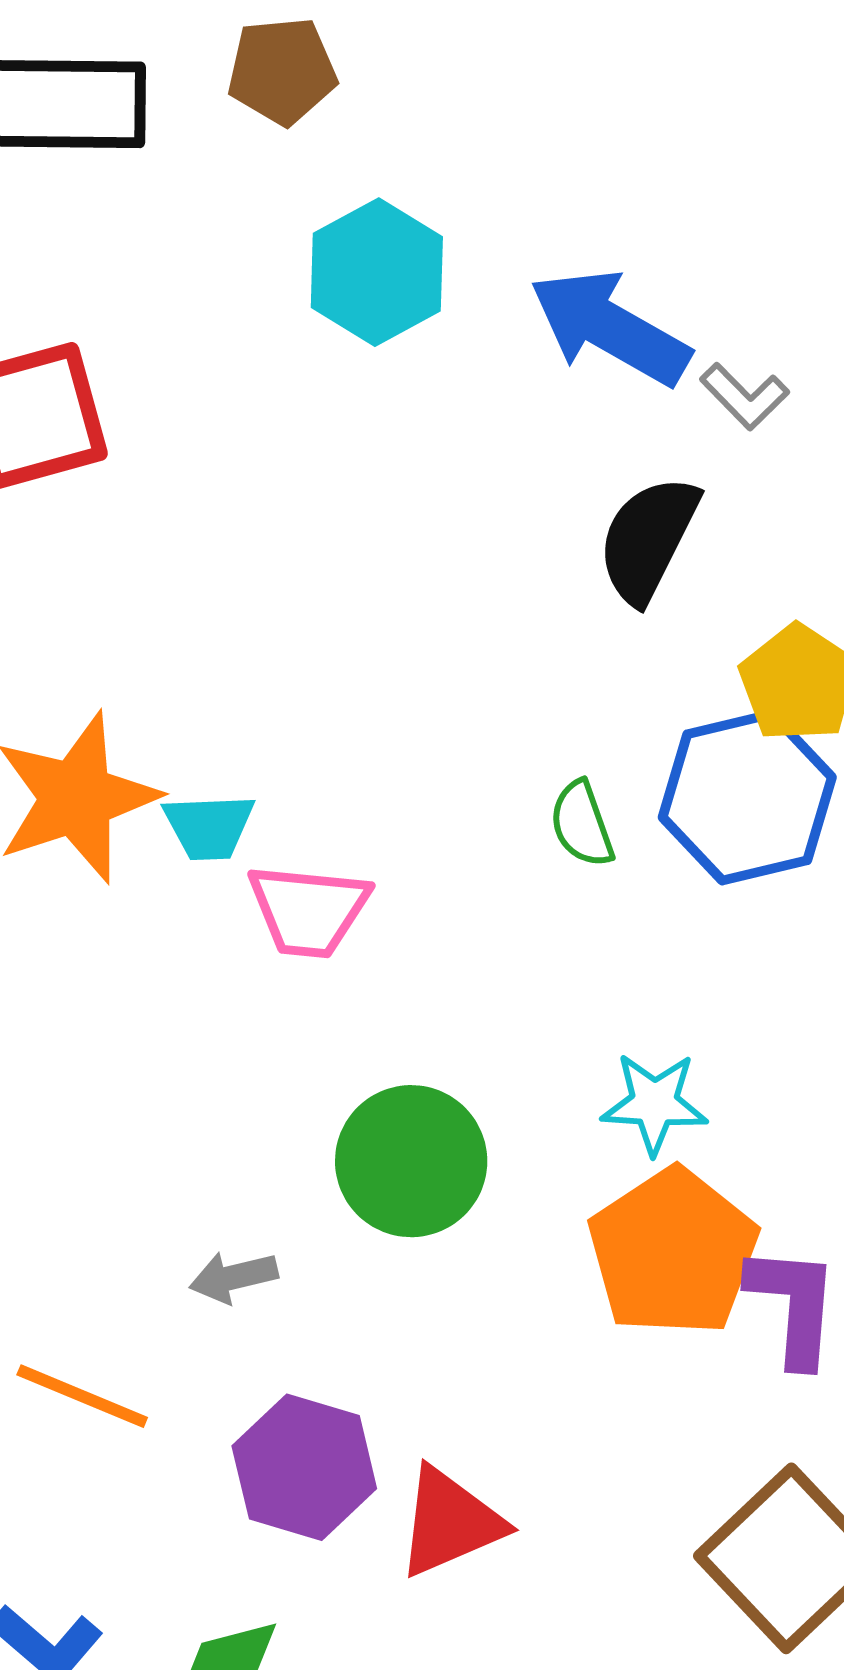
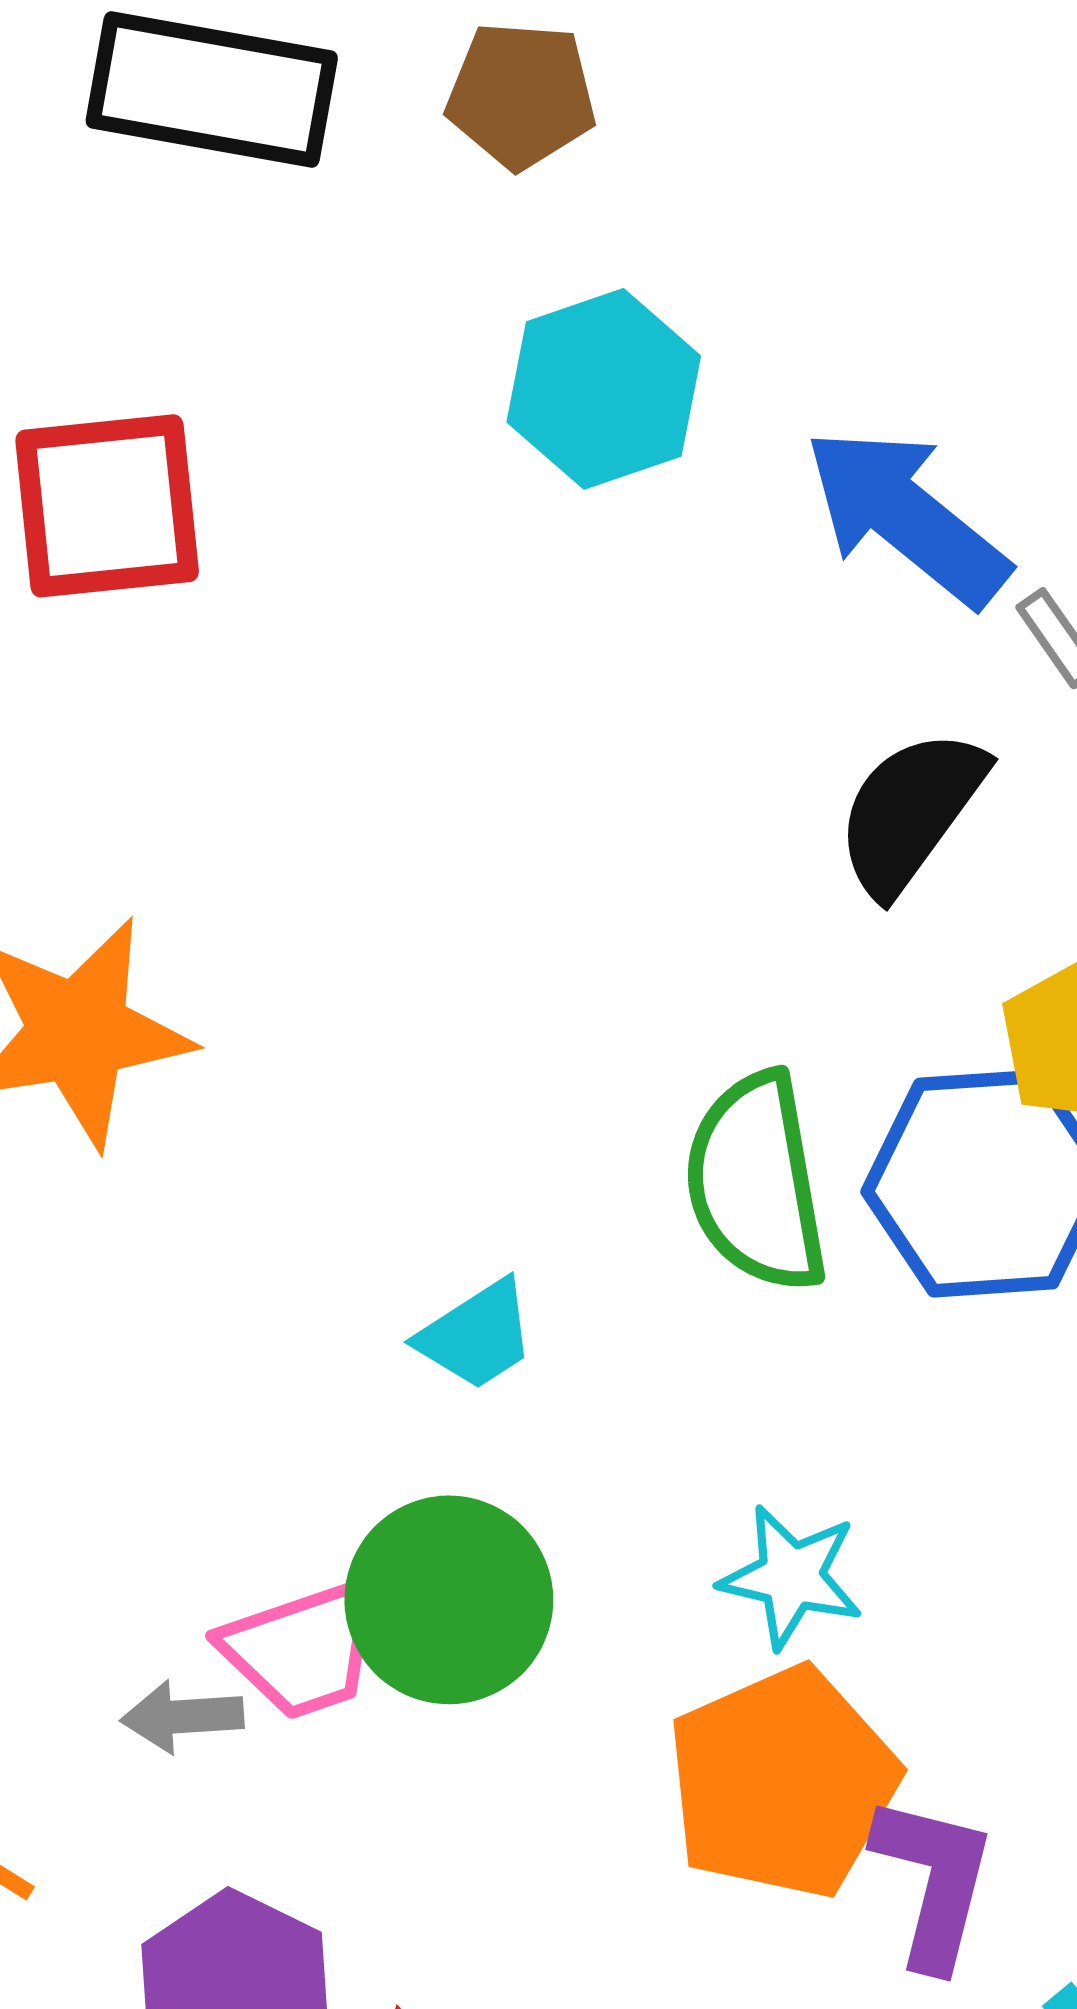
green semicircle: (582, 824) -> (756, 1182), size x1.8
cyan trapezoid: (209, 827) -> (477, 1335), moved, turned -40
pink trapezoid: (309, 910) -> (303, 1649), moved, turned -34

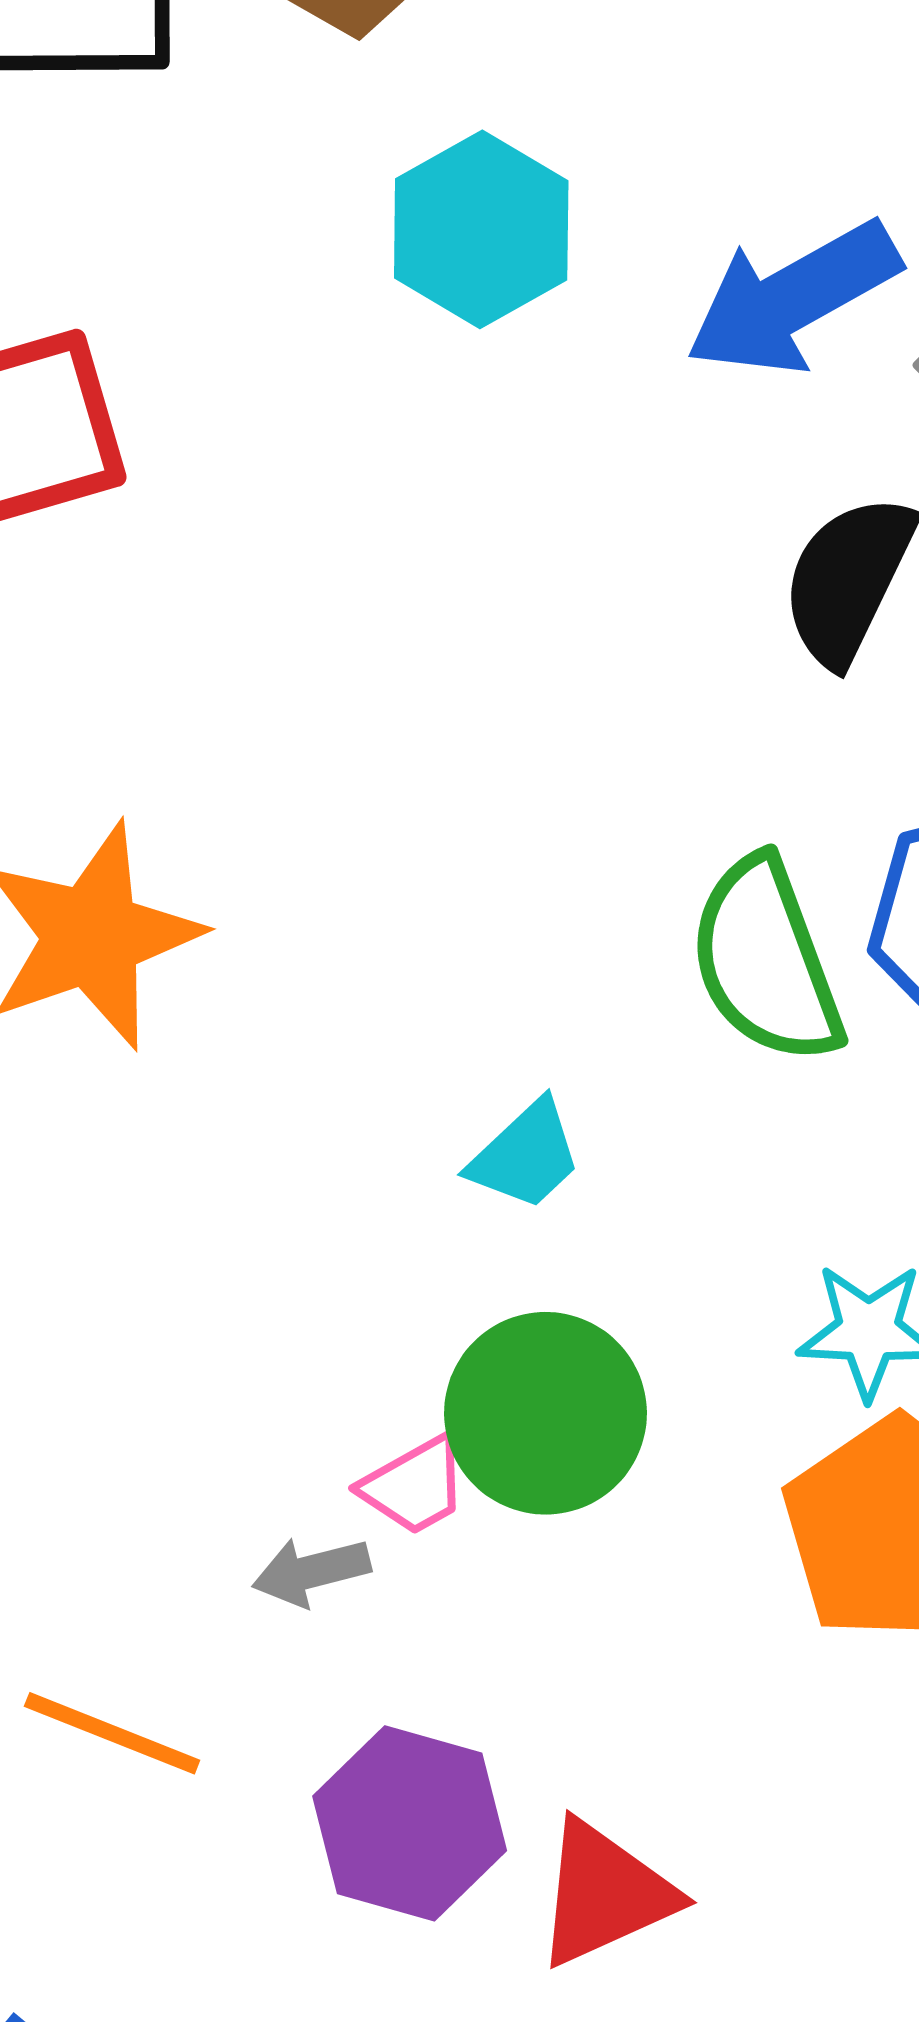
blue arrow: (906, 517) -> (793, 298), turned -58
pink trapezoid: (303, 1649) -> (414, 1486), size x0.7

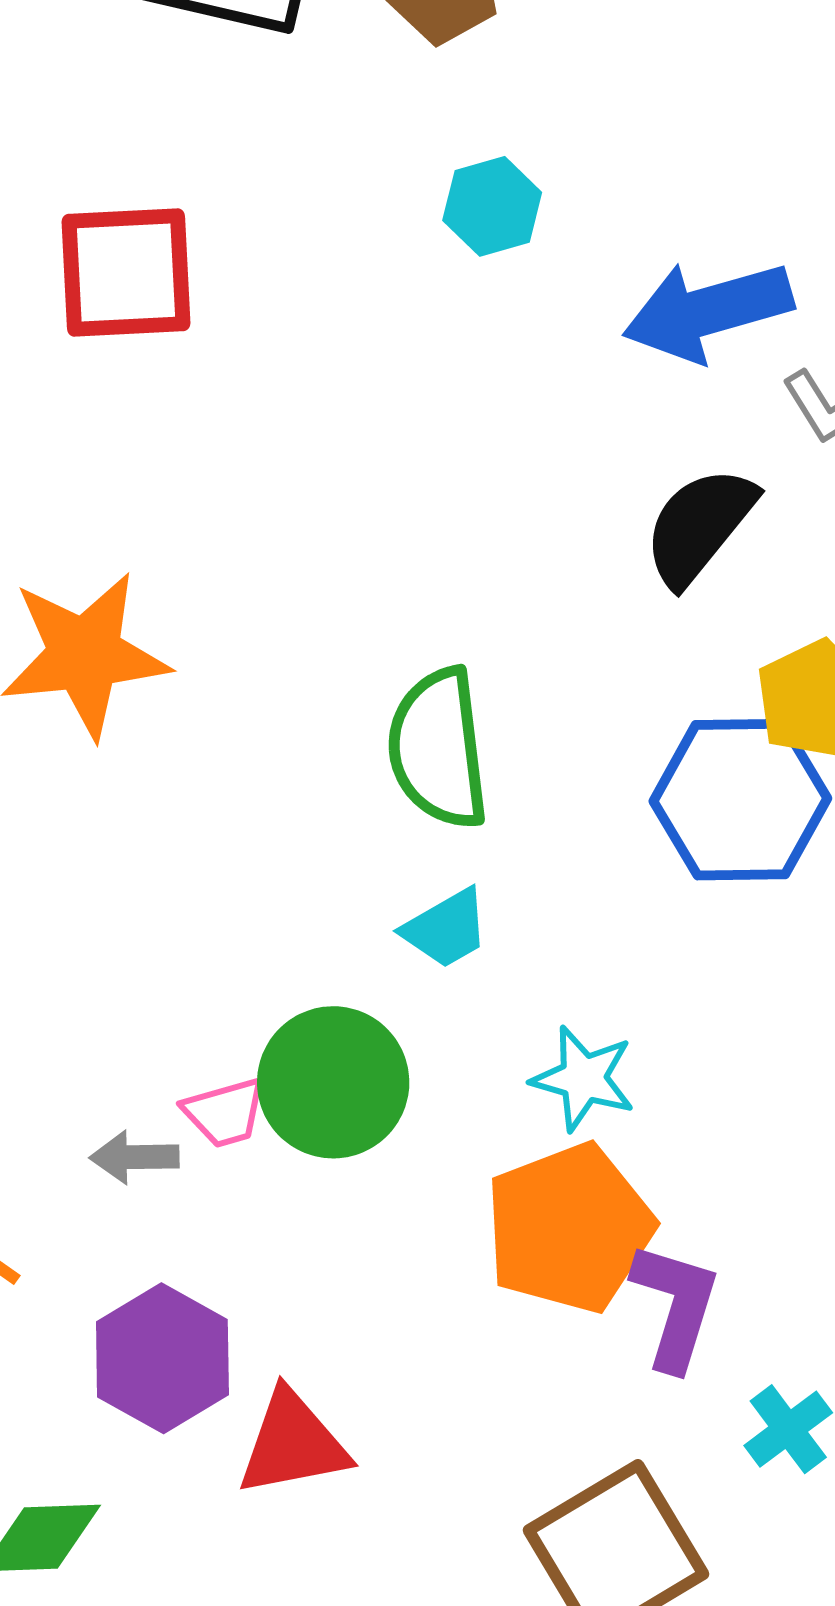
cyan hexagon: (481, 229) -> (492, 206), size x0.7
green semicircle: (766, 960) -> (438, 749), moved
cyan trapezoid: (526, 1155) -> (446, 929), moved

